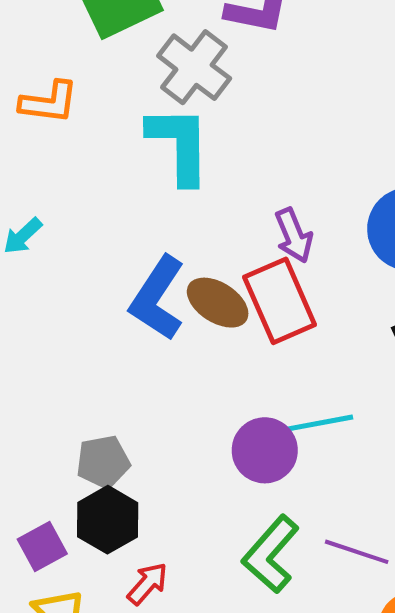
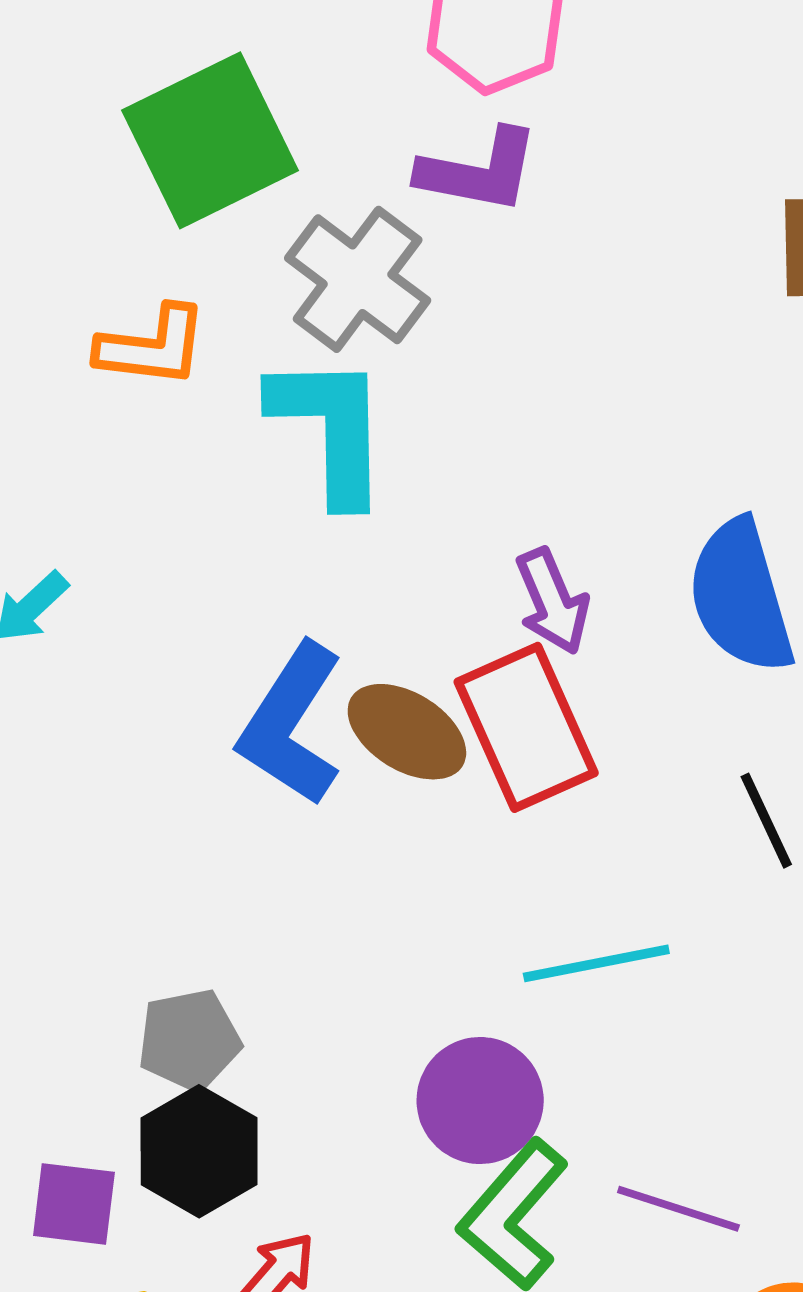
orange L-shape: (49, 102) -> (152, 347), moved
purple circle: (265, 450) -> (480, 1101), moved
purple square: (42, 547) -> (74, 1204), turned 36

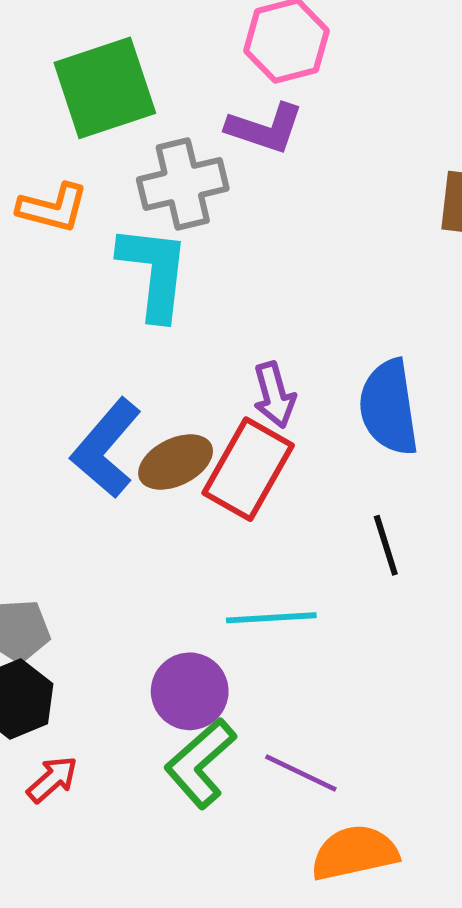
gray cross: (358, 279) -> (183, 184), turned 32
red rectangle: (526, 727) -> (248, 469), turned 46
brown ellipse: (407, 732) -> (176, 462), turned -66

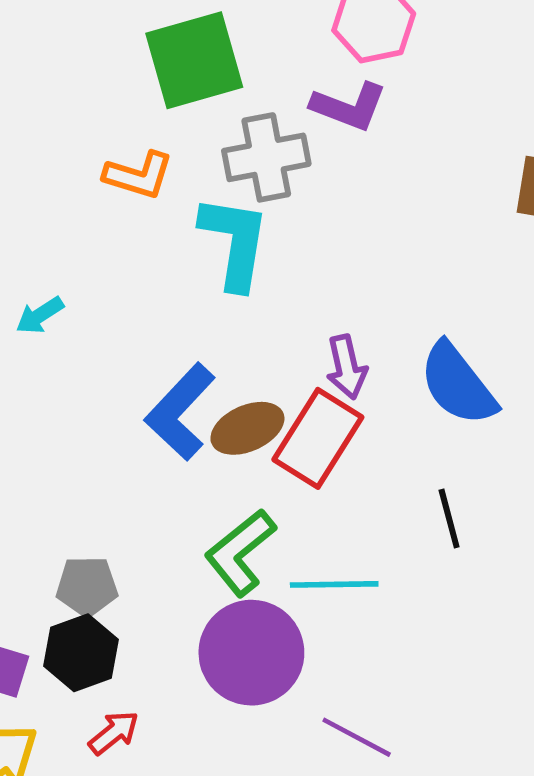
blue semicircle: (389, 407) -> (458, 384), turned -32
purple circle: (190, 691) -> (251, 653), size x1.4
green L-shape: (200, 763) -> (240, 553), moved

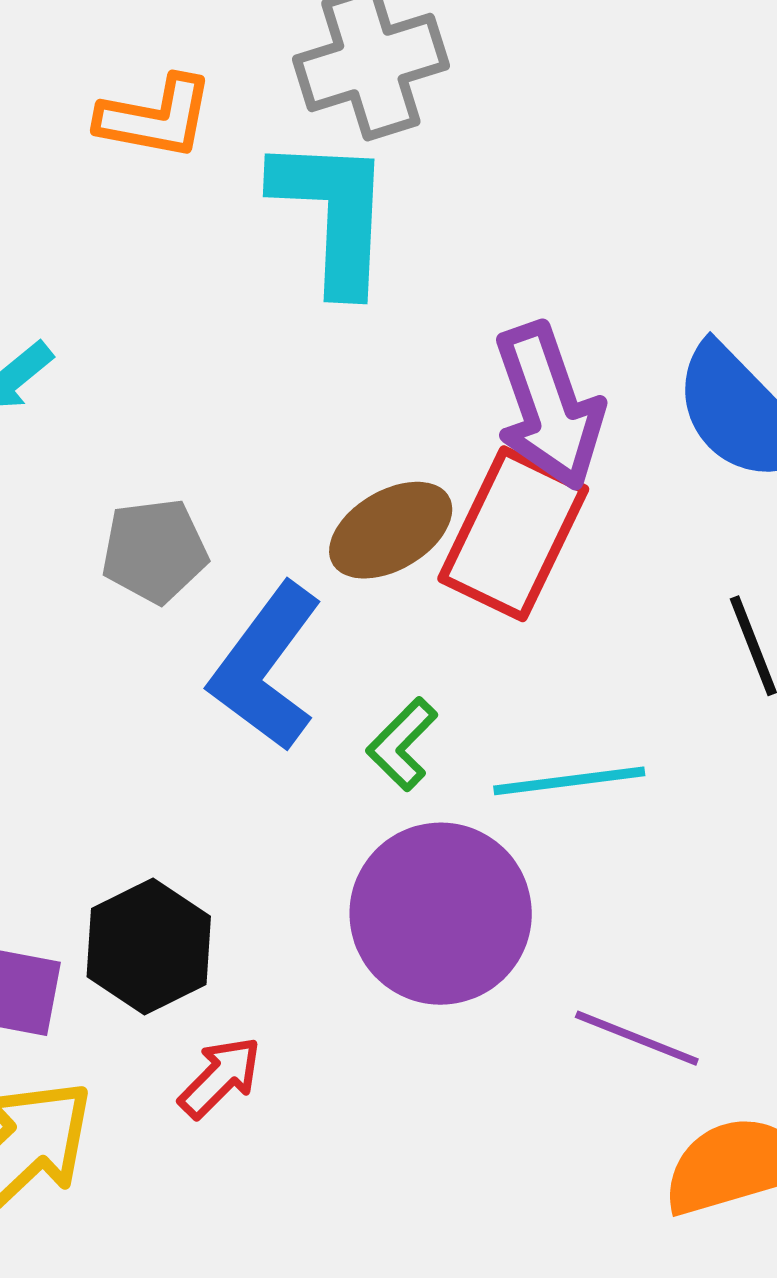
purple arrow: (347, 367) -> (549, 406), size x1.5
blue L-shape: (180, 412) -> (266, 667), moved
green L-shape: (240, 553) -> (402, 744), size x0.6
gray pentagon: (87, 586) -> (155, 551), moved

